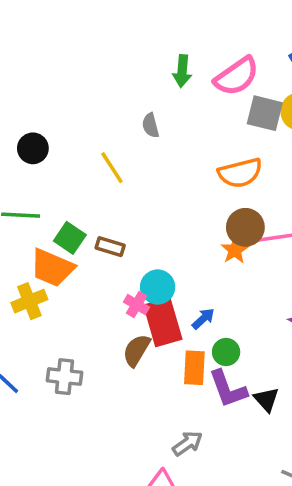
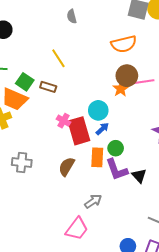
yellow line: (112, 168) -> (58, 58), moved
cyan circle: (158, 287) -> (98, 110), moved
brown semicircle: (136, 350) -> (67, 167), moved

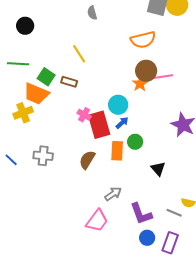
purple L-shape: (117, 170) -> (141, 214), moved

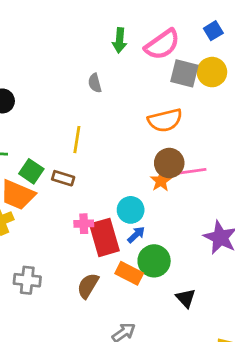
yellow line: (79, 54) -> (77, 140), turned 42
pink cross: (84, 115) -> (84, 224), turned -32
green circle: (135, 142) -> (154, 261), size x1.5
orange rectangle: (117, 151) -> (129, 273), turned -66

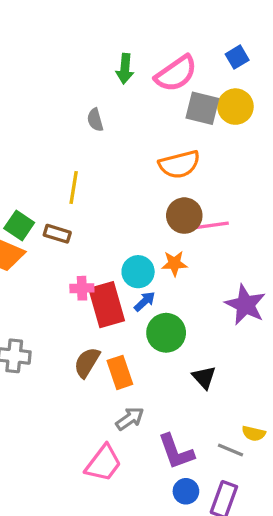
orange star: (161, 181) -> (174, 263), moved, turned 30
orange rectangle: (129, 273) -> (120, 372), moved, turned 44

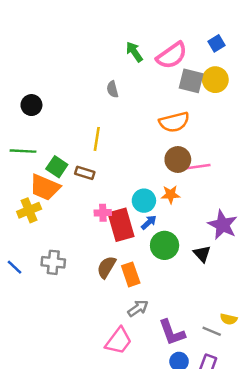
green arrow: (125, 69) -> (134, 52), turned 140
black triangle: (204, 377) -> (202, 254), moved

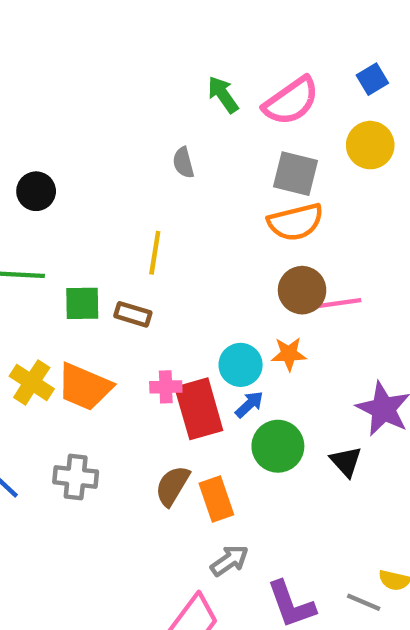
gray square: (191, 81) -> (295, 174), moved
green square: (57, 167) -> (82, 303), turned -35
orange trapezoid: (45, 187) -> (84, 387), moved
yellow cross: (29, 210) -> (32, 382), turned -35

